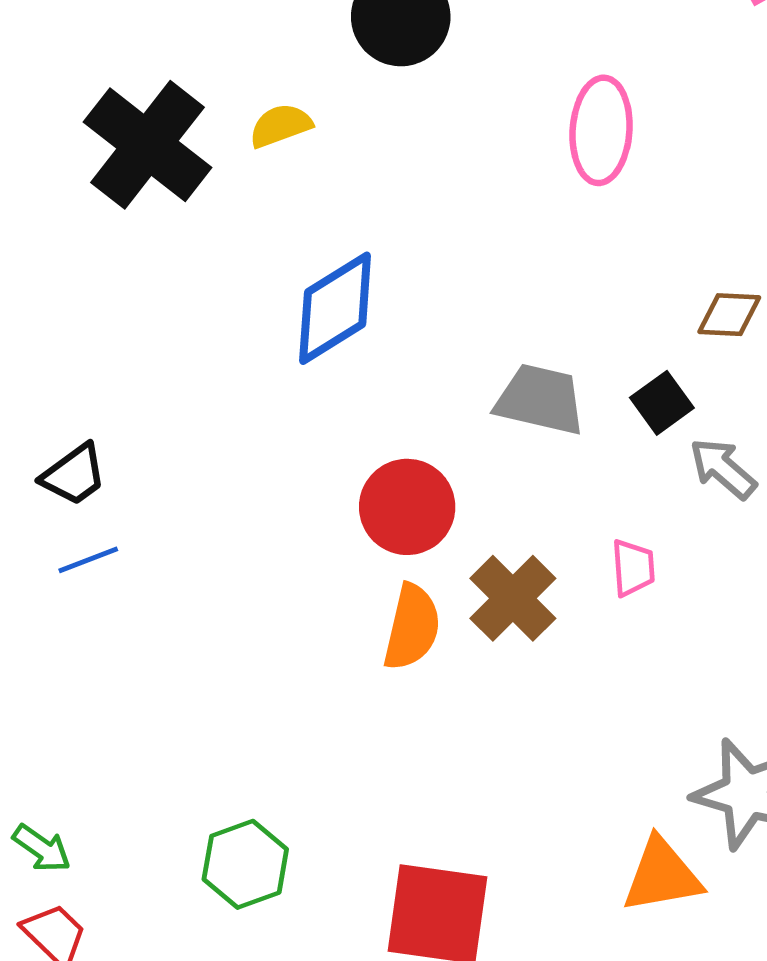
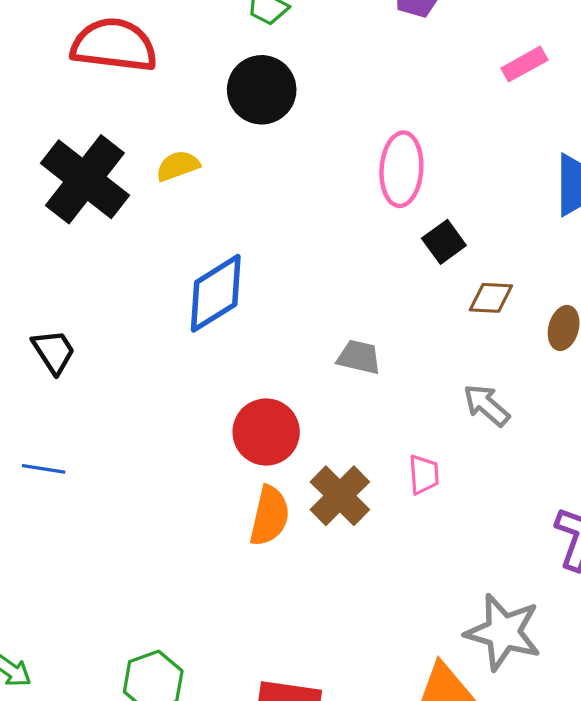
gray trapezoid: (540, 400) -> (359, 357), size x0.7
black square: (662, 403) -> (444, 242), moved
black trapezoid: (74, 475) -> (54, 351), moved, turned -87
blue line: (88, 560) -> (44, 469), turned 30

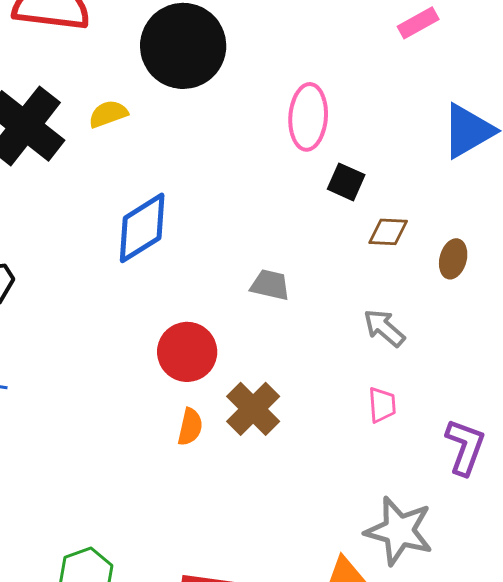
black circle: (262, 90) -> (183, 46), size x1.4
black square: (444, 242) -> (346, 182), turned -30
pink trapezoid: (424, 474) -> (382, 405), moved
orange semicircle: (269, 516) -> (190, 427), size x0.7

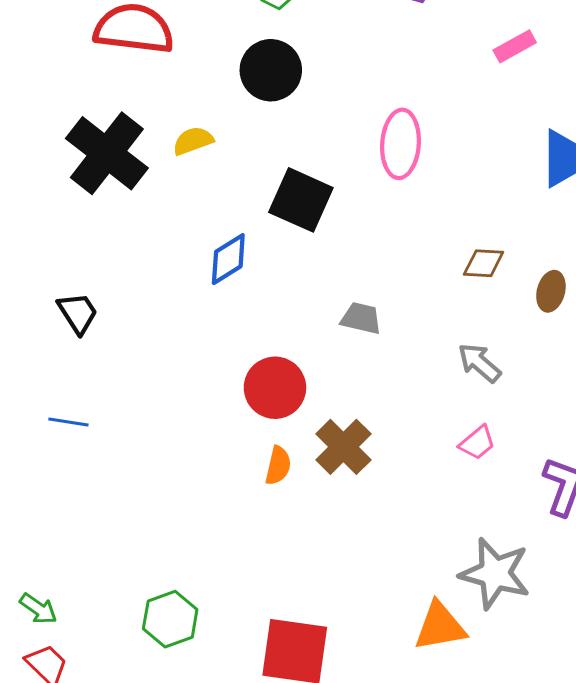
black circle: (183, 46) -> (271, 70), size x0.7
black square: (346, 182) -> (301, 200), moved, size x1.6
blue diamond: (142, 228) -> (228, 259), size x0.7
pink trapezoid: (382, 405) -> (477, 443), turned 54

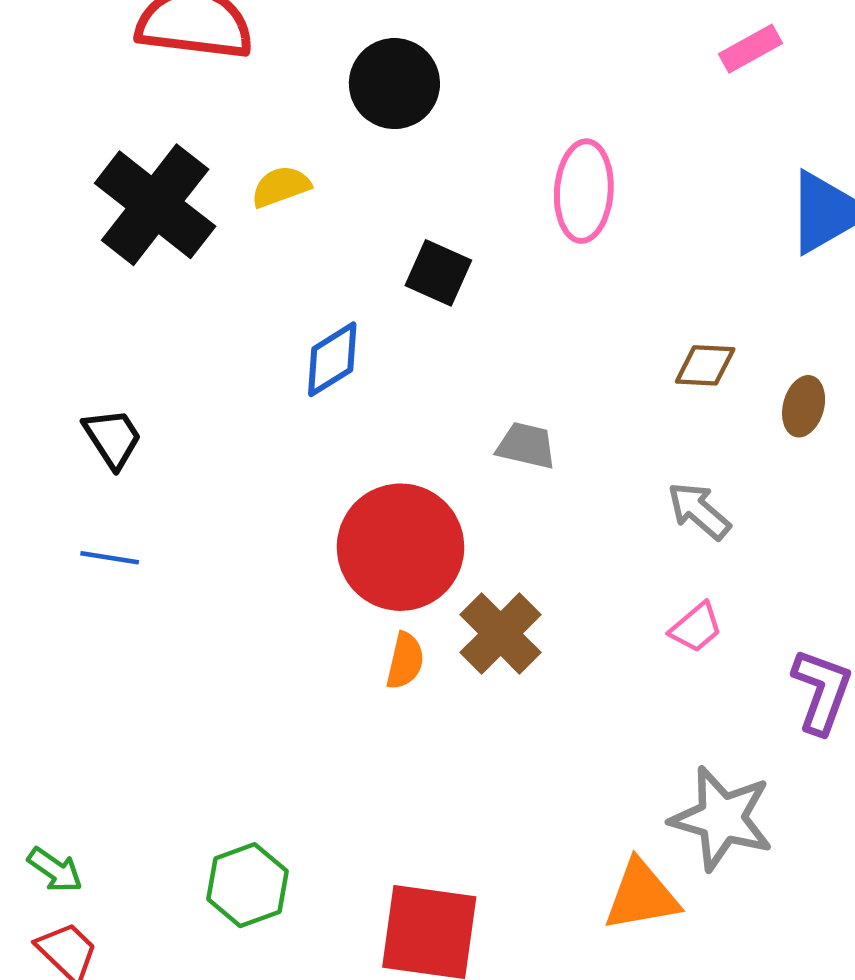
black square: (301, 200) -> (438, 273), size x0.7
red circle: (275, 388) -> (400, 547), size x1.4
blue line: (68, 422) -> (110, 558), moved

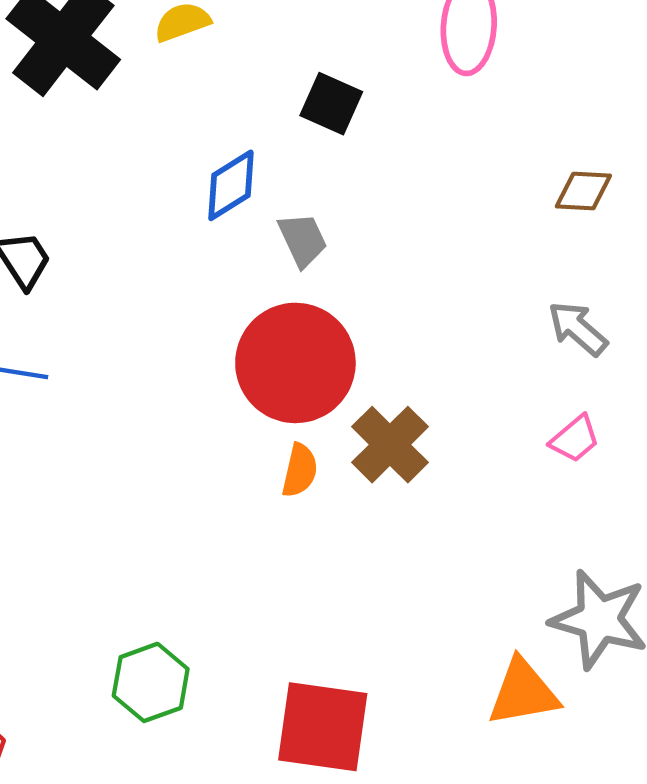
gray trapezoid: (526, 446) -> (303, 240), moved, turned 52

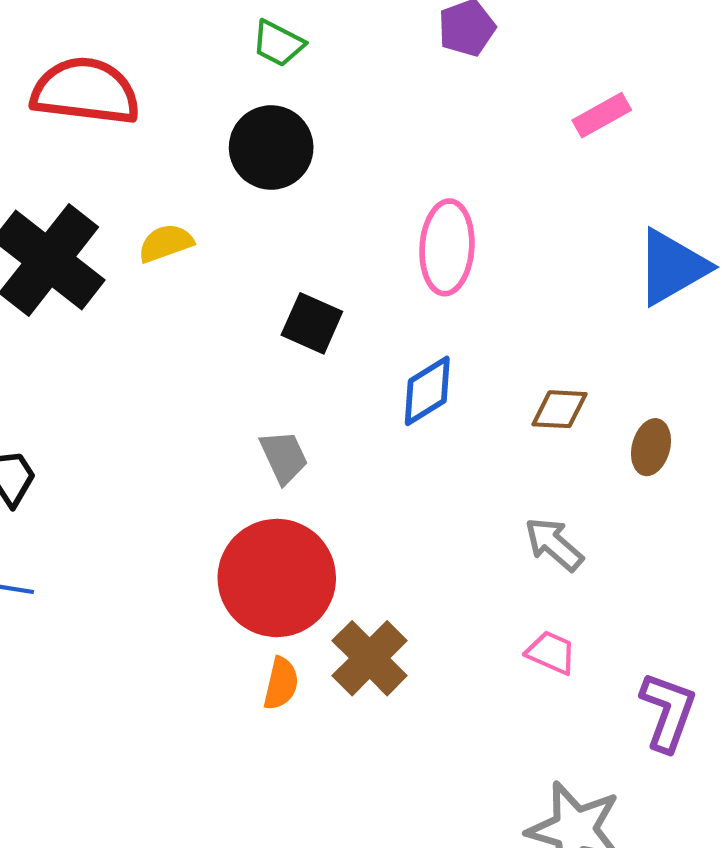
blue diamond: (231, 185) -> (427, 391), moved
pink trapezoid: (575, 439) -> (551, 653), turned -116

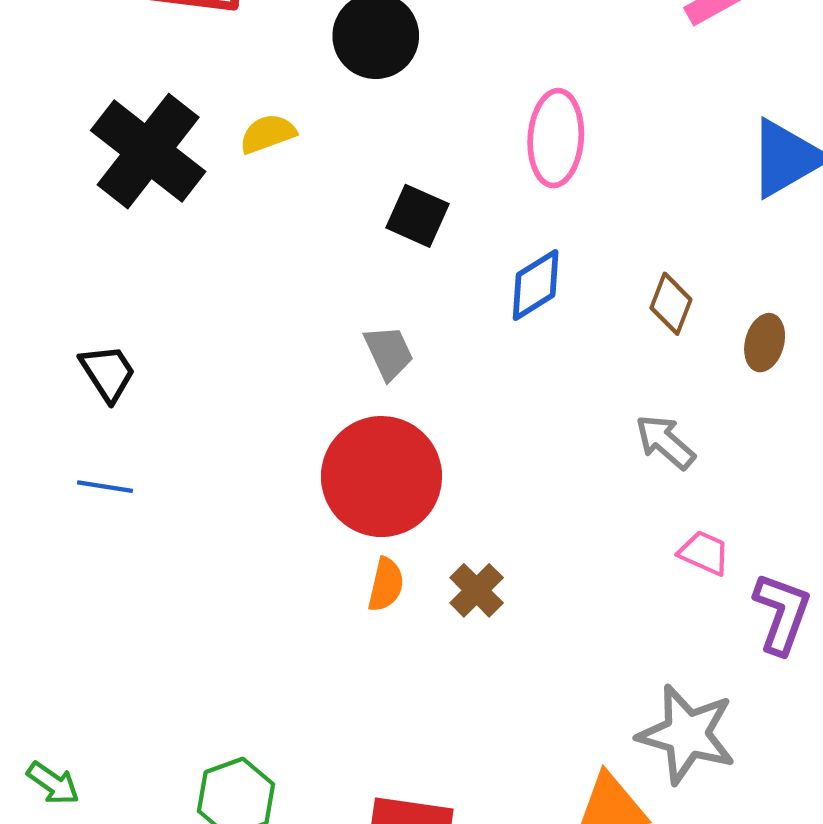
brown diamond: (560, 409) -> (671, 304), turned -72
pink trapezoid: (551, 653) -> (704, 553), moved
brown cross: (370, 658) -> (477, 590), moved, size x0.7

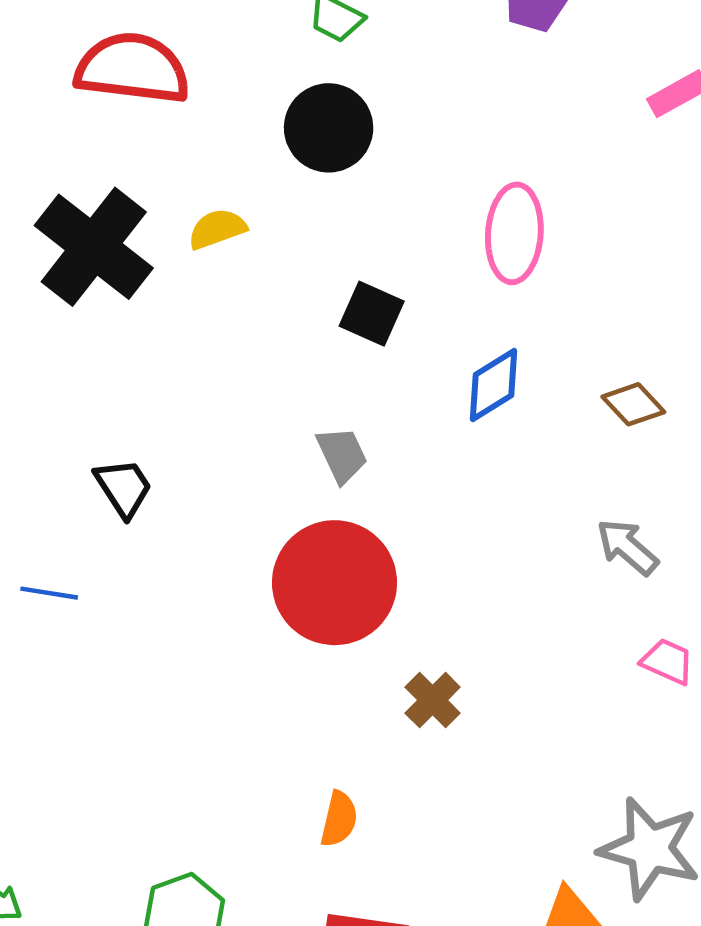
brown diamond: (671, 304) -> (633, 404), turned -64
black trapezoid: (108, 373) -> (123, 488), moved
orange semicircle: (386, 585) -> (339, 819), moved

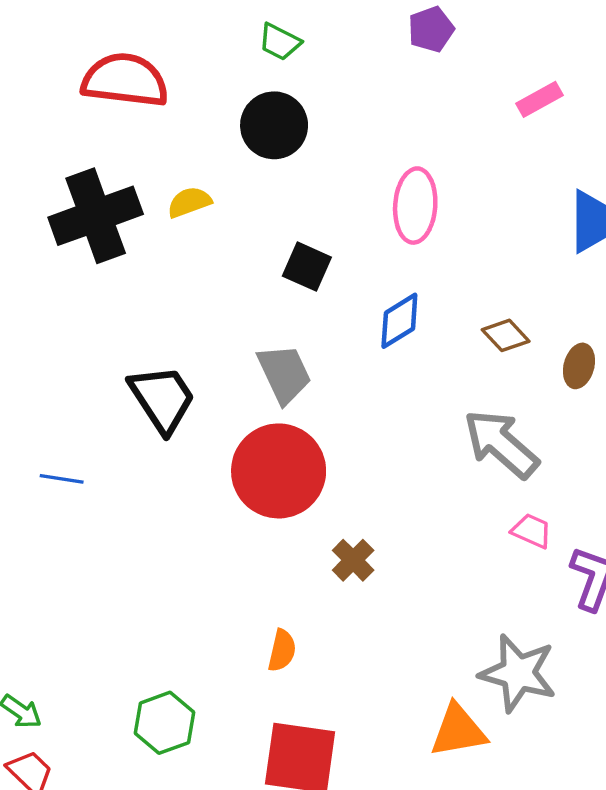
black cross: (94, 247) -> (96, 216), turned 32
gray trapezoid: (342, 455) -> (284, 374), size x1.4
black trapezoid: (123, 488) -> (162, 399), moved, size x1.5
gray arrow: (627, 547) -> (501, 444), size x1.6

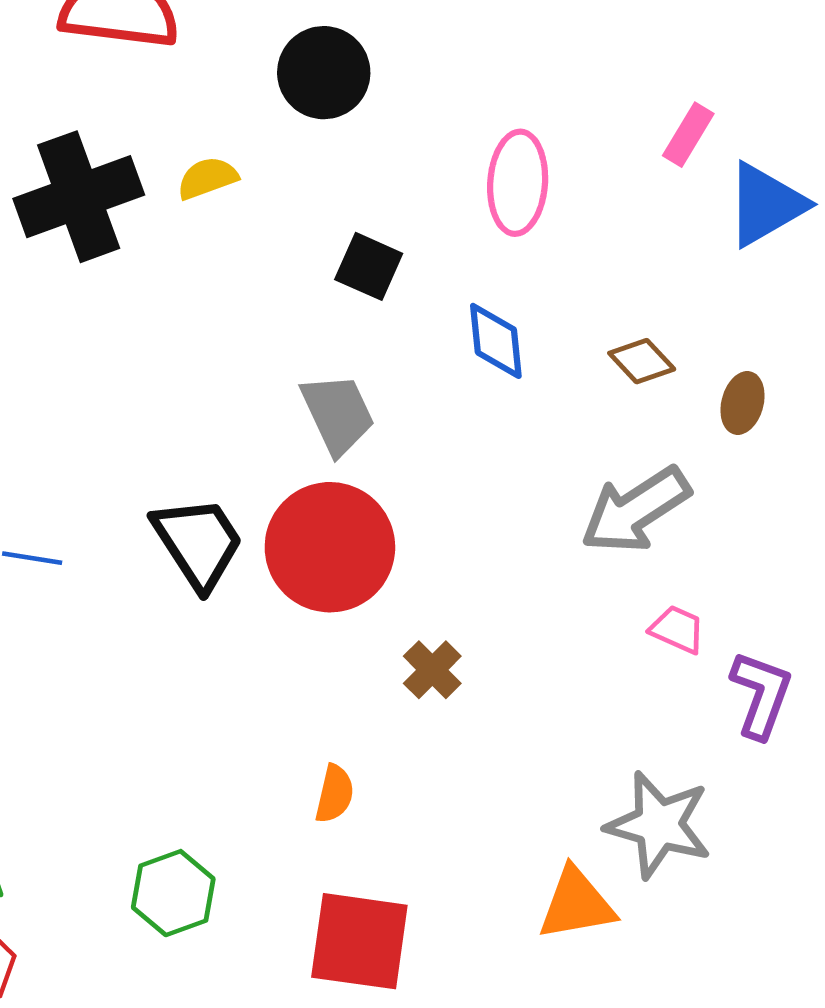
pink rectangle: (539, 99) -> (688, 135), moved, turned -30
blue diamond: (399, 321) -> (496, 341), turned -64
black trapezoid: (162, 399) -> (198, 543), moved
gray arrow: (501, 444) -> (635, 510), turned -74

